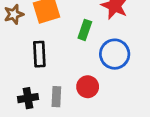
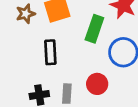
green rectangle: (85, 30) -> (94, 29), size x1.4

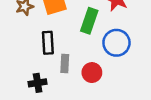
gray rectangle: (67, 94) -> (65, 63), moved

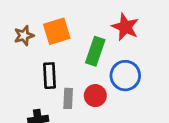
red circle: (92, 73) -> (95, 96), moved

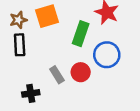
black rectangle: (50, 76) -> (20, 45), moved
gray rectangle: (68, 98) -> (57, 75), turned -35

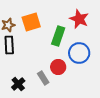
gray rectangle: (57, 75) -> (43, 78), moved
black cross: (31, 93) -> (18, 84), turned -32

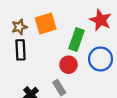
red circle: (58, 67) -> (68, 65), moved

